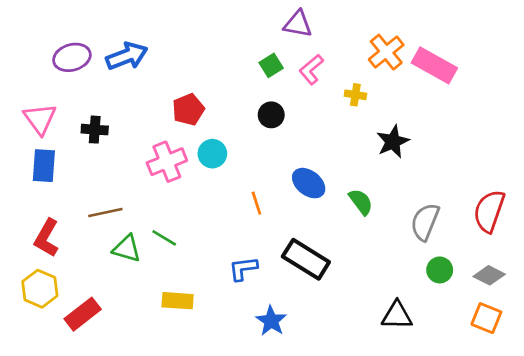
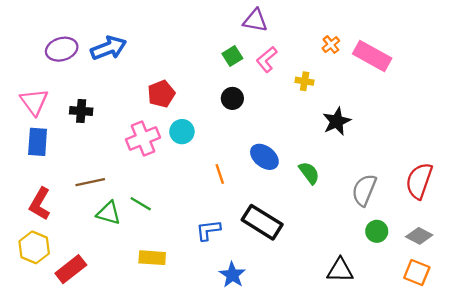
orange cross: (386, 52) -> (331, 45), size x0.6

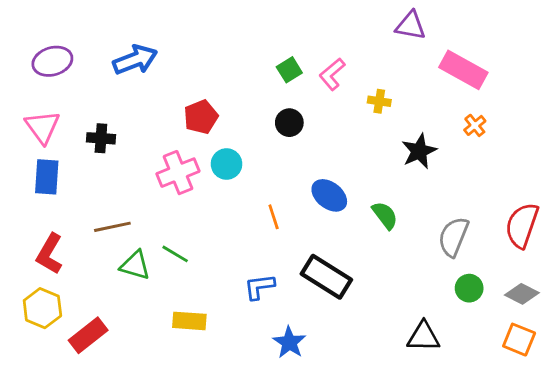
purple triangle: (255, 20) -> (411, 26), moved
orange cross: (331, 45) -> (475, 125), moved
purple ellipse: (62, 49) -> (52, 61), moved

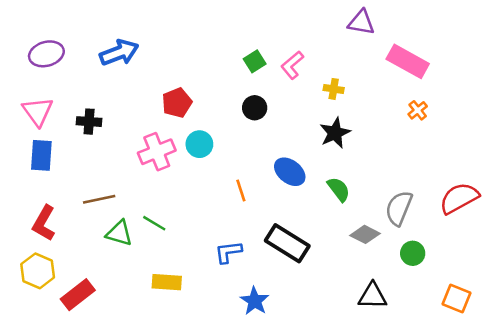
black star: (419, 151) -> (335, 133), moved
red semicircle: (522, 225) -> (459, 198), turned 42
gray diamond: (522, 294) -> (365, 234), moved

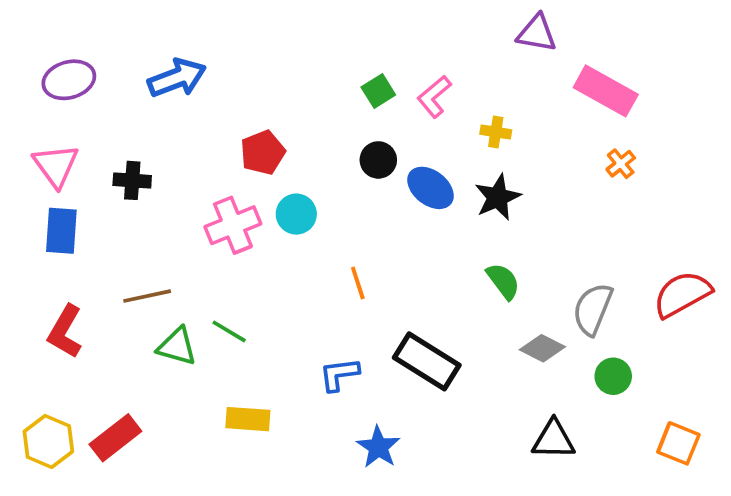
blue ellipse: (290, 172) -> (431, 188), moved
yellow hexagon: (38, 271) -> (48, 441), moved

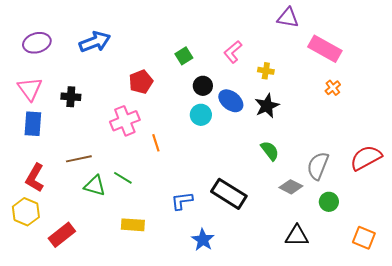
green square: (378, 91) -> (184, 56), moved
cyan circle: (296, 214) -> (201, 115), moved
orange line: (358, 283) -> (156, 143), moved
yellow hexagon: (48, 441) -> (26, 212), moved

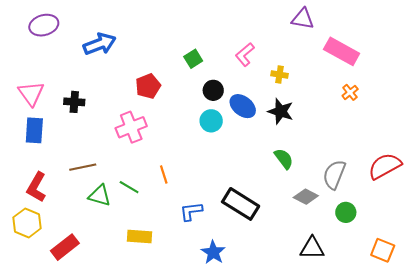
purple ellipse: (37, 43) -> (44, 25), moved
black star: (267, 106) -> (281, 111), turned -30
orange line: (156, 143) -> (164, 174), moved

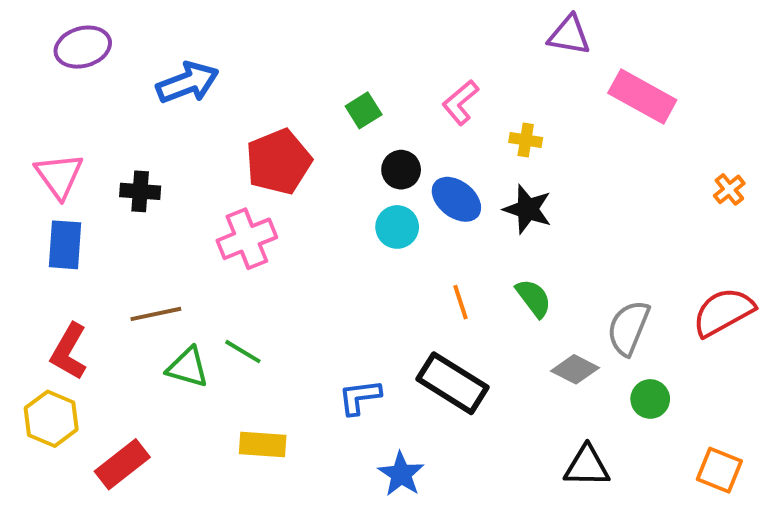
red pentagon: (148, 86) -> (279, 162), size x1.4
orange cross: (350, 92) -> (729, 189), moved
orange line: (164, 174) -> (460, 302), moved

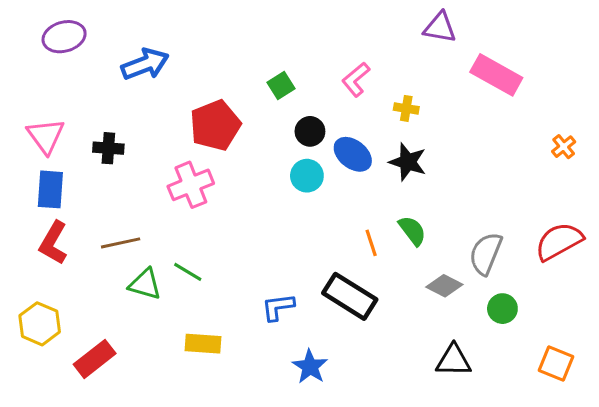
orange line: (460, 302) -> (371, 243), moved
red L-shape: (69, 352) -> (53, 243), moved

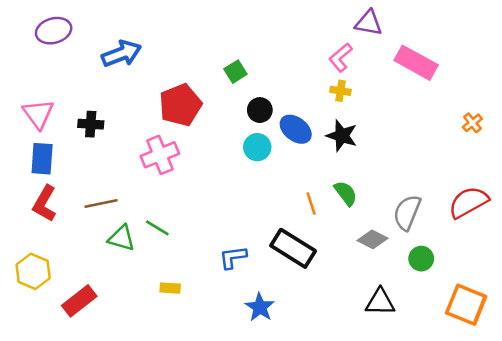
pink L-shape: (356, 79) -> (340, 58), moved
yellow rectangle: (203, 344) -> (170, 288), size x0.7
orange square: (556, 364) -> (466, 305), size x1.4

